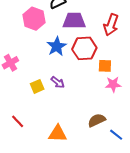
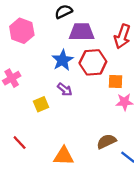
pink hexagon: (34, 19) -> (22, 31), moved
purple arrow: (58, 82) -> (65, 89), moved

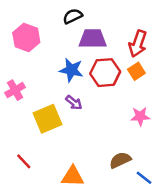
blue star: (62, 60) -> (71, 70), turned -30
orange square: (116, 82) -> (136, 71), moved, turned -35
yellow square: (41, 104) -> (48, 119), size x1.6

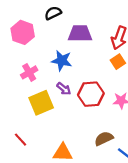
black semicircle: (73, 16) -> (53, 13), moved
red hexagon: (105, 73) -> (91, 94), moved
pink cross: (15, 90) -> (29, 72), moved

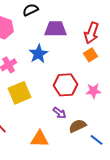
blue star: (62, 61) -> (38, 54), turned 30
purple arrow: (64, 89) -> (59, 113), moved

